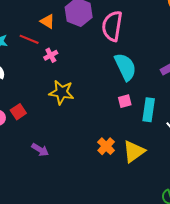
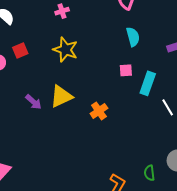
cyan semicircle: (125, 67) -> (133, 37), size x0.7
red square: (18, 112) -> (20, 50), moved
yellow triangle: (134, 151) -> (61, 96), moved

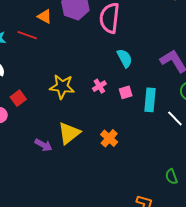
pink cross: (62, 11) -> (99, 86), moved
green semicircle: (149, 173) -> (171, 177), moved

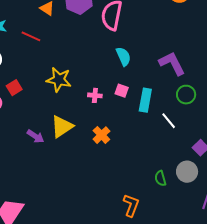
red line: (27, 35) -> (31, 36), moved
pink cross: (99, 86) -> (95, 95), moved, turned 32
pink square: (126, 92) -> (122, 91), turned 32

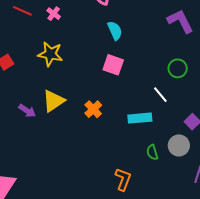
purple L-shape: (172, 63) -> (180, 21), moved
pink square: (122, 91) -> (113, 65), size x1.5
pink cross: (95, 95) -> (54, 14), moved, turned 32
cyan rectangle: (145, 100) -> (140, 118), moved, turned 75

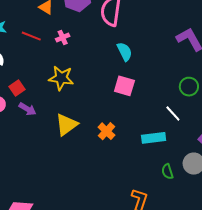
pink cross: (54, 14) -> (63, 38), turned 32
purple arrow: (27, 111) -> (27, 109), moved

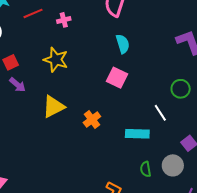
red line: (31, 36) -> (33, 13), turned -54

